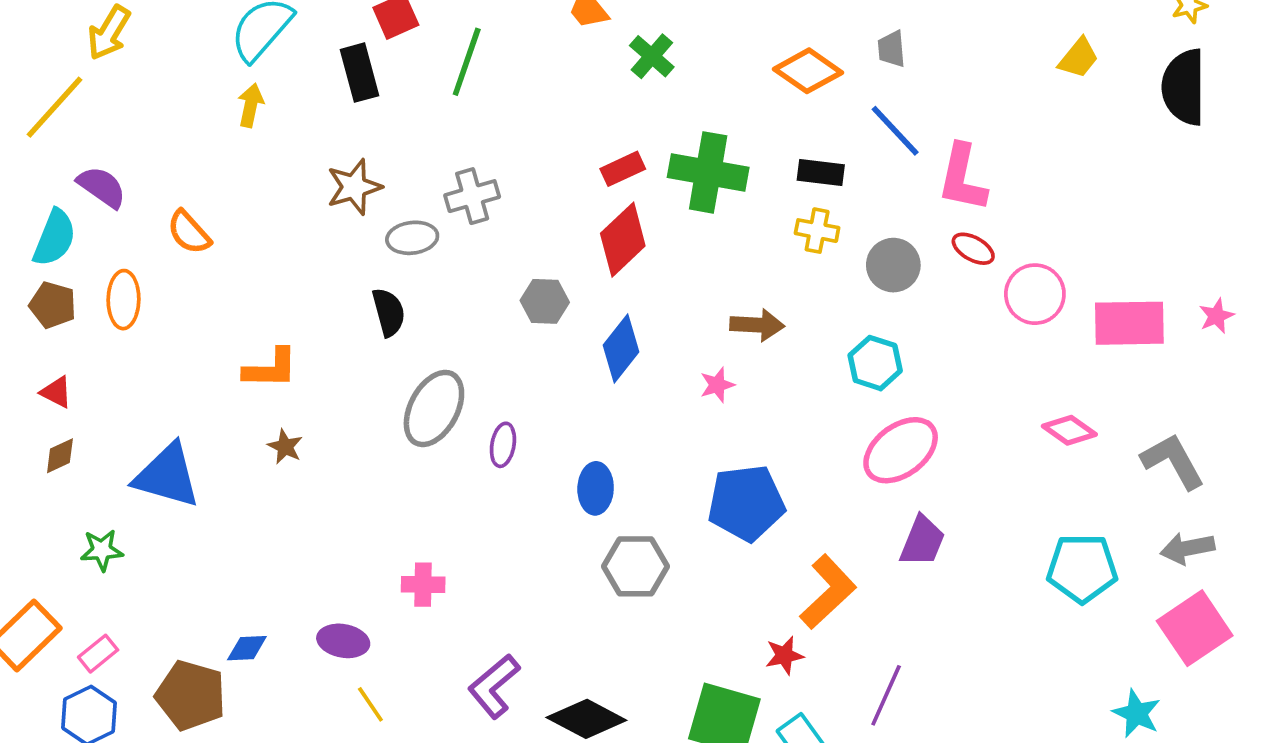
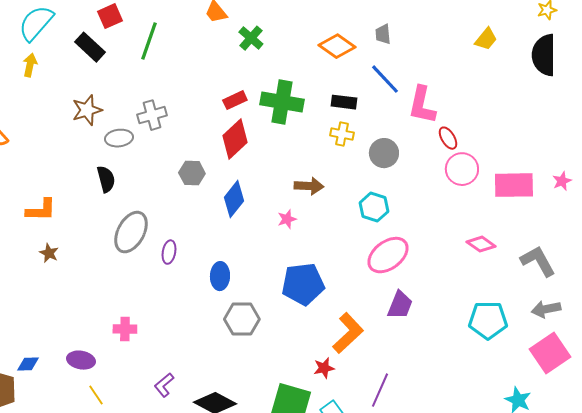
black rectangle: (360, 73) -> (90, 47), turned -32
red ellipse: (973, 249) -> (448, 138), moved, turned 30
purple L-shape: (494, 686) -> (164, 385), size x0.7

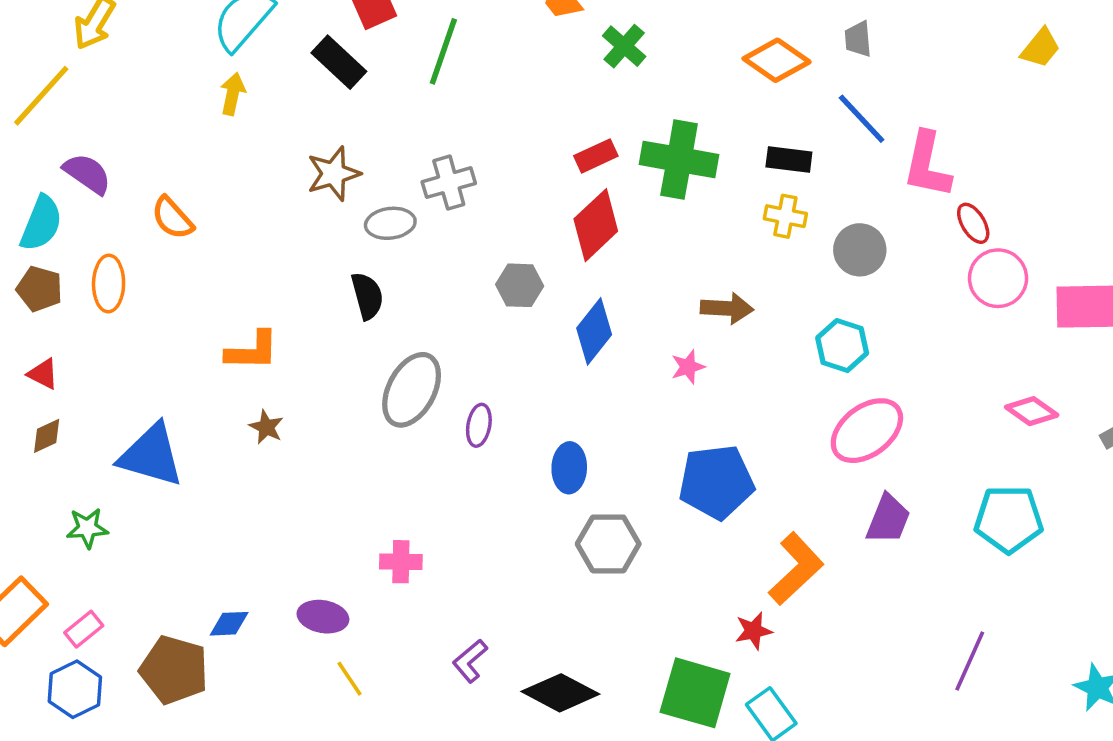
cyan pentagon: (488, 320) -> (1009, 519), moved
purple line: (380, 390) -> (970, 661), moved

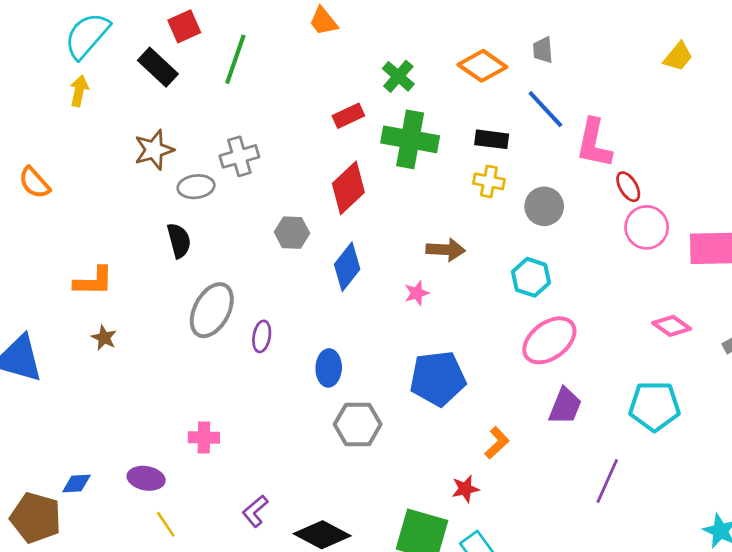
green cross: (624, 46) -> (398, 76), moved
red rectangle: (596, 156) -> (348, 116), moved
orange L-shape: (796, 569) -> (497, 443), size x0.6
purple line: (970, 661) -> (607, 481), moved

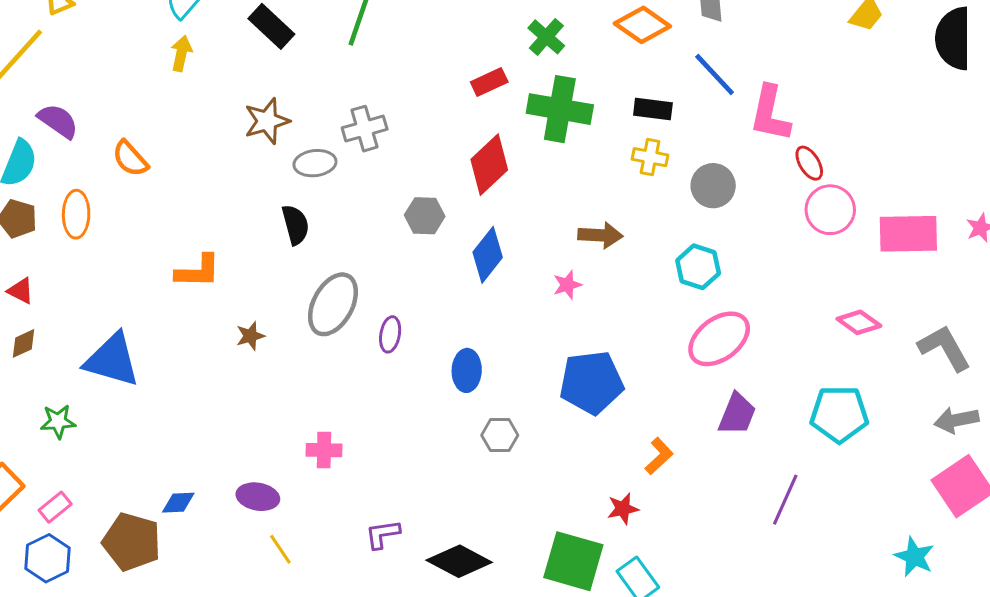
brown star: (104, 338) -> (250, 336), moved, turned 30
gray hexagon: (358, 424) -> (500, 435), size x0.7
purple L-shape: (255, 511) -> (383, 534), turned 32

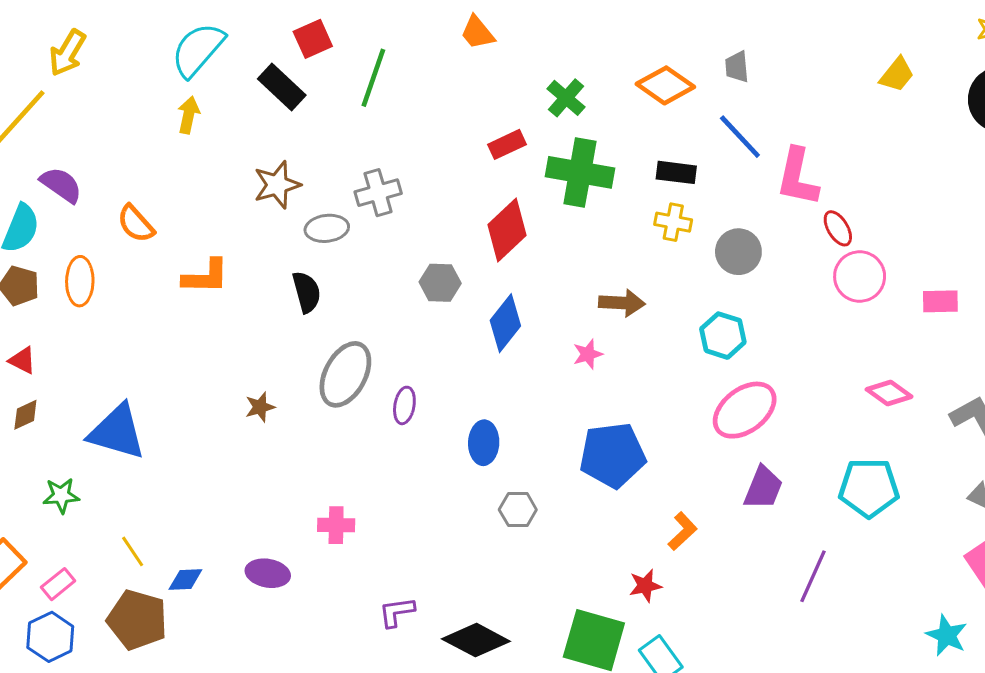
pink rectangle: (908, 234) -> (940, 301), size x0.6
orange L-shape: (198, 271) -> (206, 277), moved
yellow line: (280, 549) -> (133, 551), moved

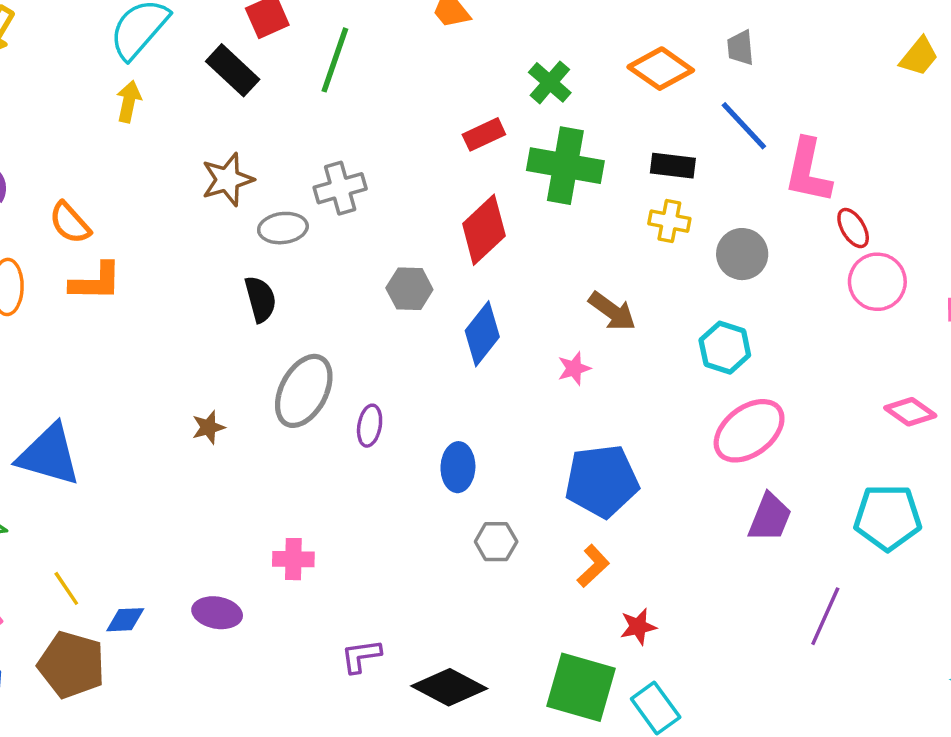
orange L-shape: (206, 277) -> (96, 282), moved
brown arrow: (622, 303) -> (612, 311), turned 33
orange L-shape: (683, 531) -> (593, 566), moved

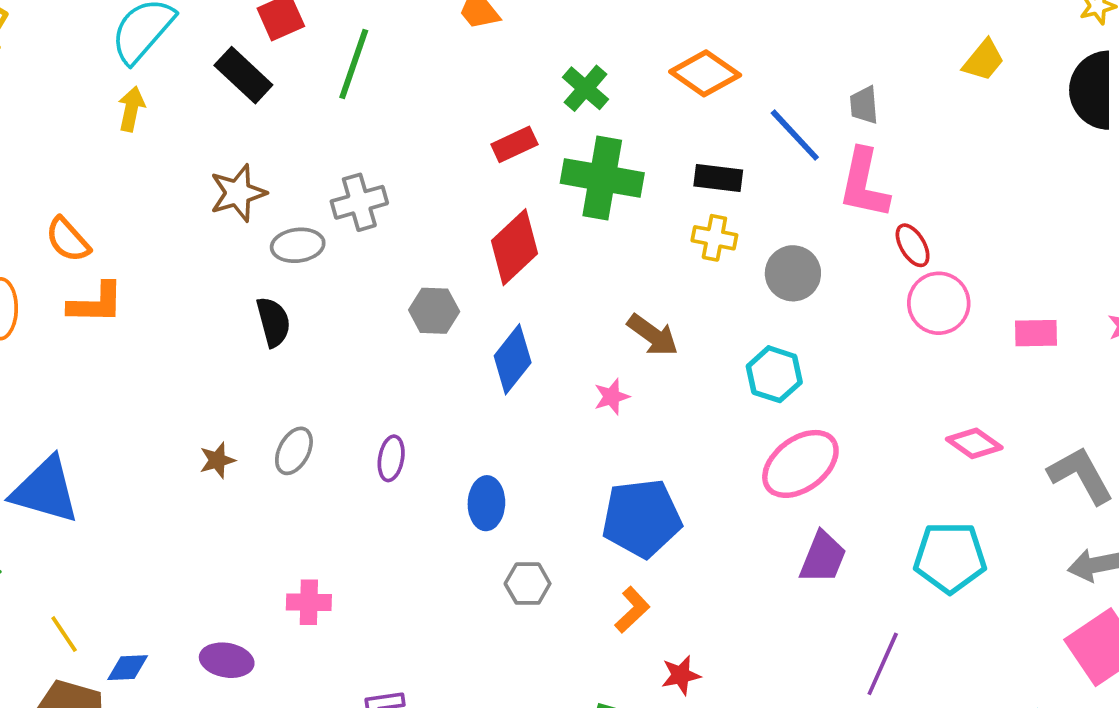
gray trapezoid: (740, 48) -> (864, 105), moved
gray ellipse: (304, 391) -> (294, 451), moved, size x0.6

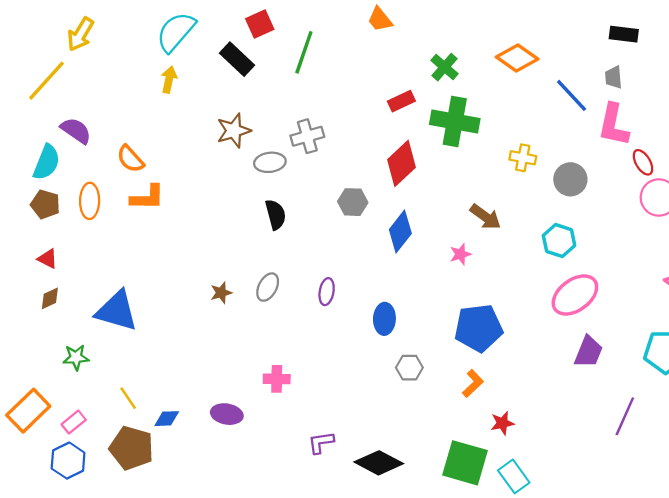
black rectangle: (718, 178) -> (624, 34), moved
black semicircle: (273, 322) -> (276, 214), moved

